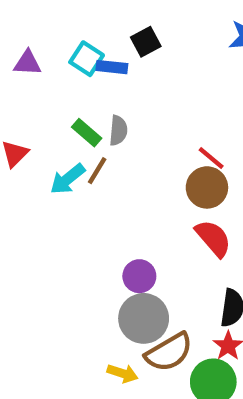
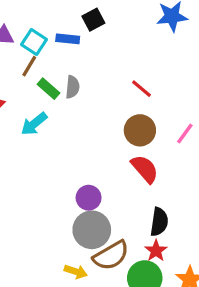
cyan square: (87, 59) -> (34, 42), moved
red line: (211, 158) -> (142, 89), moved
brown line: (97, 171) -> (29, 66), moved

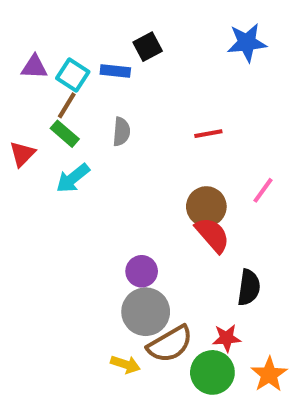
green rectangle: (48, 89) -> (65, 134), moved
red line: (142, 89) -> (208, 134), turned -50
brown circle: (140, 130) -> (206, 207), moved
black semicircle: (159, 222) -> (249, 287), moved
red star: (156, 251) -> (227, 338), turned 30

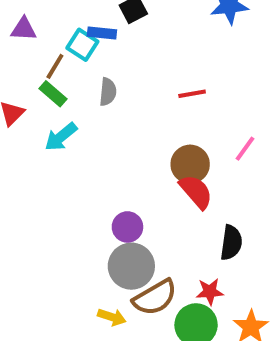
cyan square: (73, 75) -> (82, 45), moved

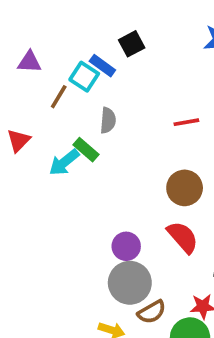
blue rectangle: (102, 33) -> (102, 66), turned 30
green rectangle: (53, 94) -> (86, 150), moved
red semicircle: (196, 192) -> (183, 237), moved
brown semicircle: (155, 297) -> (152, 312), size x0.7

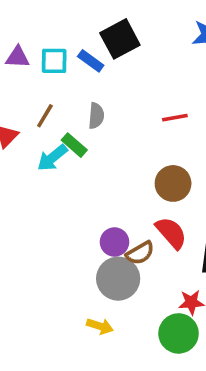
black square: (132, 44) -> (120, 39), size x1.5
cyan square: (84, 77) -> (54, 61), moved, turned -32
brown line: (59, 97) -> (45, 116), moved
brown semicircle: (152, 312) -> (140, 253), moved

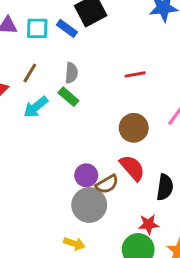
green rectangle: (74, 145) -> (68, 97), moved

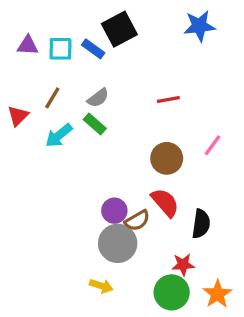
gray semicircle: (71, 73) -> (98, 98), turned 48

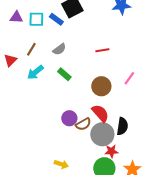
green rectangle: (95, 124) -> (64, 74), moved
gray circle: (118, 243) -> (102, 134), moved

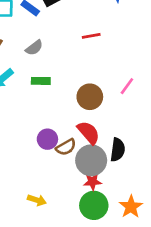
red line: (102, 50) -> (91, 36), moved
green rectangle: (64, 74) -> (41, 81), turned -40
red star: (111, 151) -> (92, 182), moved

